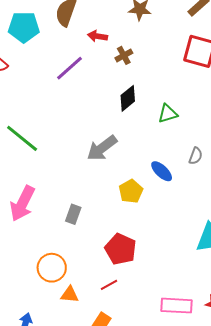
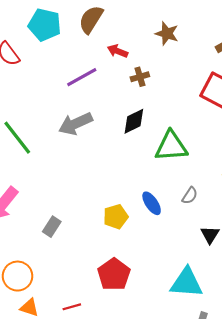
green triangle: (168, 114) -> (171, 146), size x1.6
gray arrow: (102, 148) -> (75, 124), moved
red pentagon: (121, 249) -> (114, 274), moved

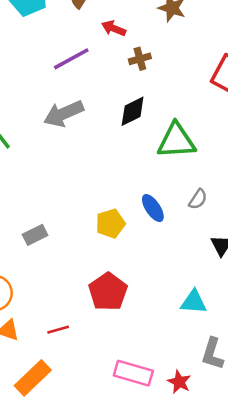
gray rectangle: (52, 227) -> (35, 235), turned 30
cyan triangle: (187, 283) -> (194, 302), size x0.7

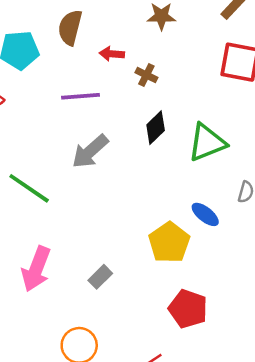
purple line: (71, 59) -> (80, 96), turned 42
brown cross: (140, 59) -> (146, 75), turned -30
yellow pentagon: (110, 224) -> (169, 243), size x1.4

